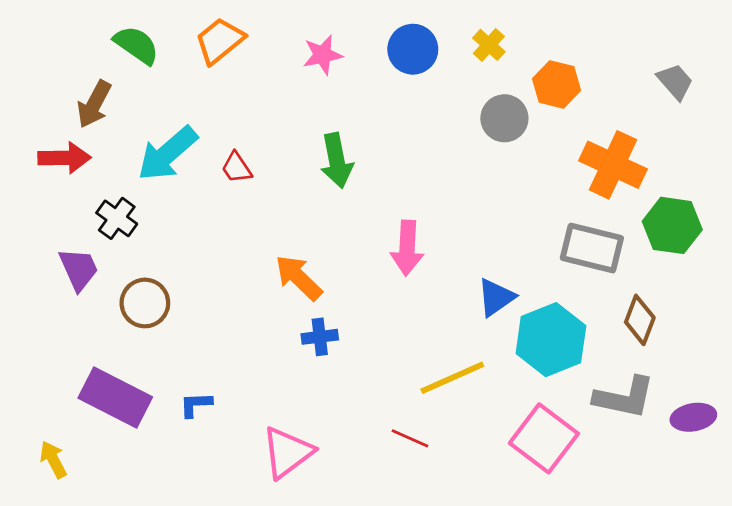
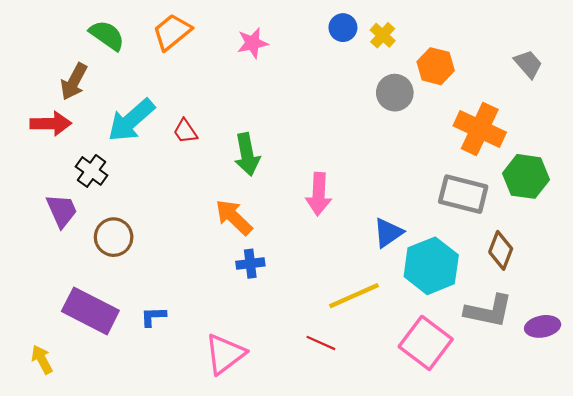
blue circle: (413, 49) -> (343, 28), moved, size x0.7
green arrow: (337, 161) -> (247, 154), moved

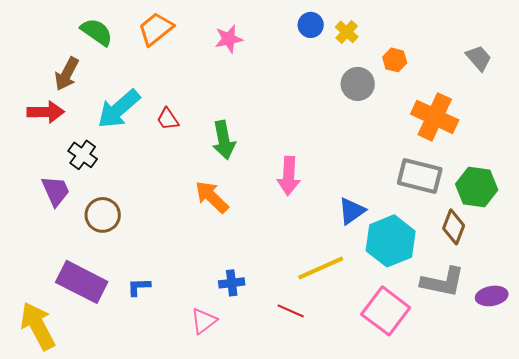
orange hexagon: (436, 66) -> (395, 60), size x0.7
green hexagon: (526, 176) -> (477, 187), moved
blue cross: (250, 264) -> (232, 283), moved
pink triangle: (225, 354) -> (204, 321), size x0.7
yellow arrow: (42, 360) -> (38, 326), size x1.8

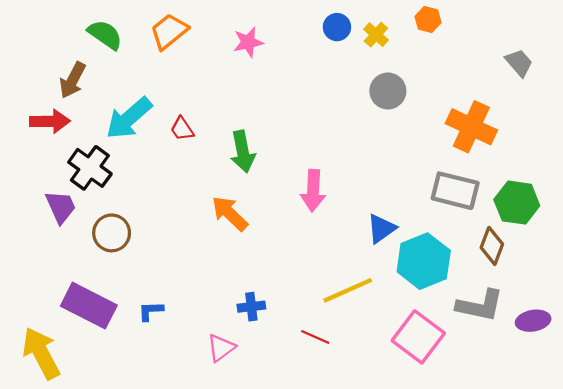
orange hexagon: (395, 60) -> (428, 19), moved
black cross: (83, 155) -> (90, 168), size x1.4

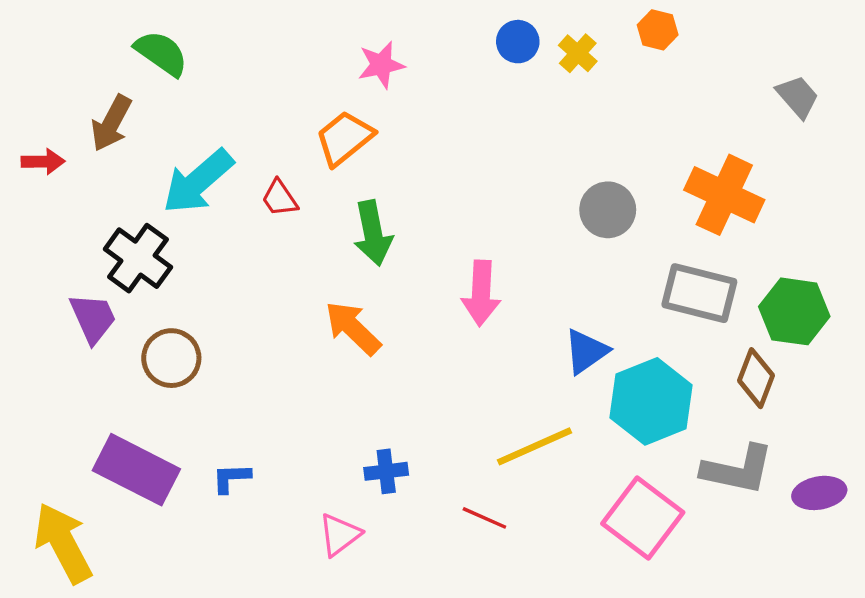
orange trapezoid: (169, 31) -> (345, 138), moved
gray circle: (388, 91) -> (608, 210), moved
red arrow: (50, 121) -> (43, 162), moved, size x0.7

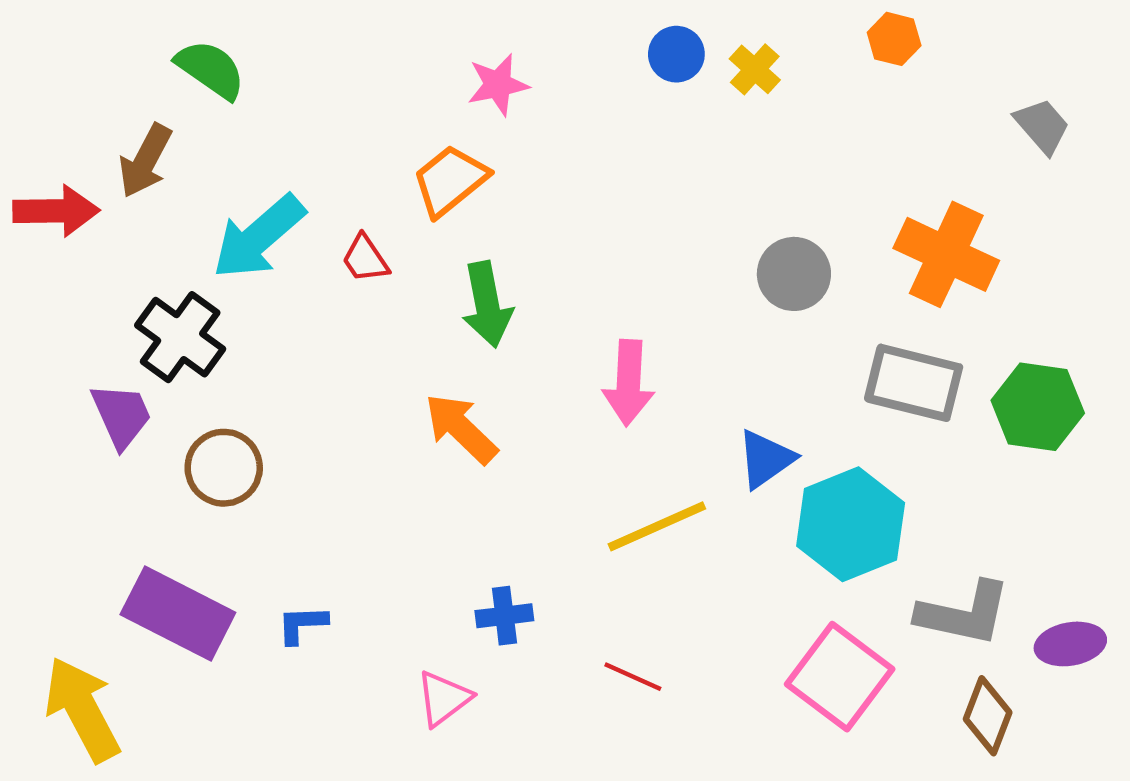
orange hexagon: (658, 30) -> (894, 39), moved
red arrow: (43, 162) -> (56, 211), size x1.5
brown diamond: (756, 378) -> (988, 716), moved
yellow line: (534, 446) -> (657, 526), moved

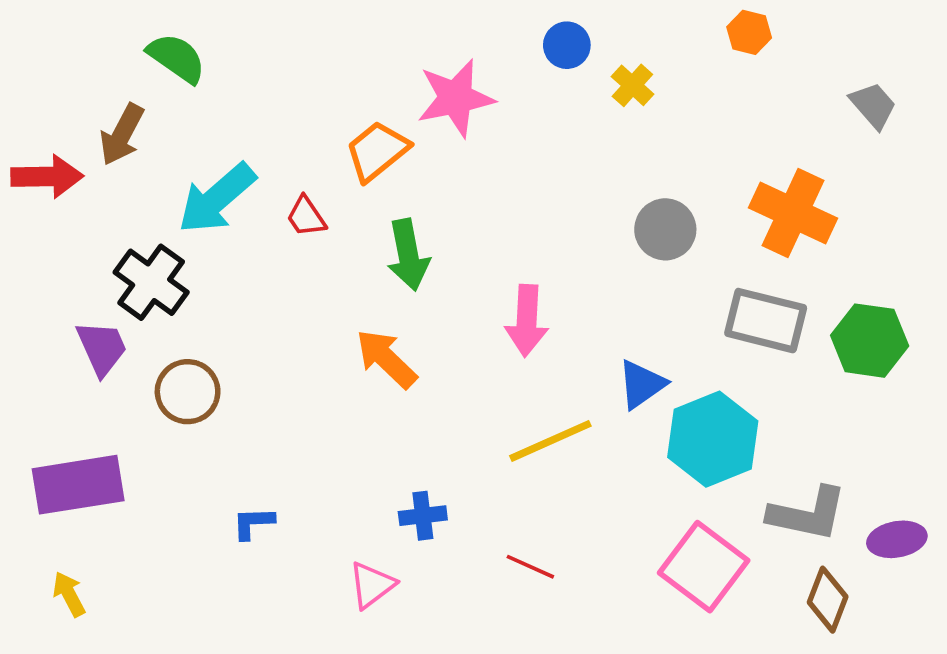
yellow cross: (755, 69) -> (632, 85), moved
pink star: (498, 85) -> (456, 98), moved, size x1.5
purple rectangle: (178, 614) -> (78, 485), moved, turned -36
yellow arrow: (82, 709) -> (69, 594), size x0.5

